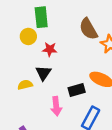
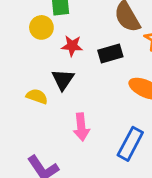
yellow semicircle: (25, 85) -> (37, 96), turned 32
black rectangle: (77, 90) -> (110, 54), moved

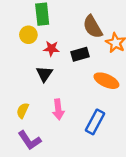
yellow semicircle: (37, 96) -> (23, 111), moved, turned -84

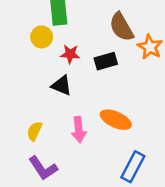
black triangle: (44, 74) -> (62, 85), turned -42
orange ellipse: (106, 81) -> (116, 120), moved
blue rectangle: (95, 122) -> (133, 167), moved

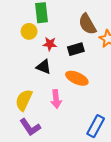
orange ellipse: (116, 120) -> (77, 78), moved
yellow semicircle: (34, 131) -> (24, 100), size x1.5

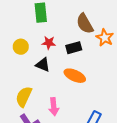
yellow circle: (29, 31) -> (21, 47), moved
pink arrow: (56, 99) -> (54, 107), moved

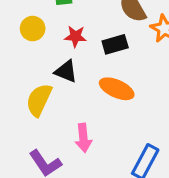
yellow circle: (21, 47) -> (33, 29), moved
yellow semicircle: (24, 97) -> (39, 100), moved

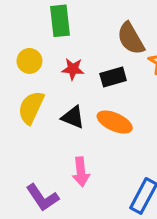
black triangle: (66, 71) -> (73, 117), moved
yellow semicircle: (39, 100) -> (31, 108), moved

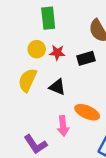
yellow circle: (29, 61) -> (37, 49), moved
orange ellipse: (115, 122) -> (87, 112), moved

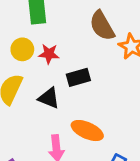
black rectangle: (86, 58) -> (78, 77), moved

